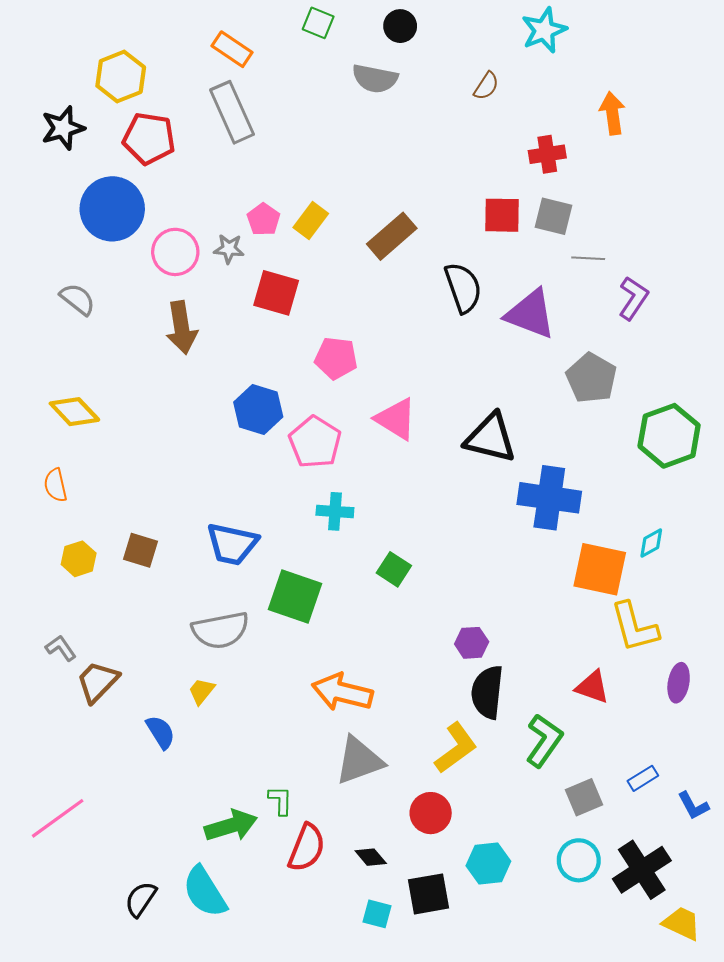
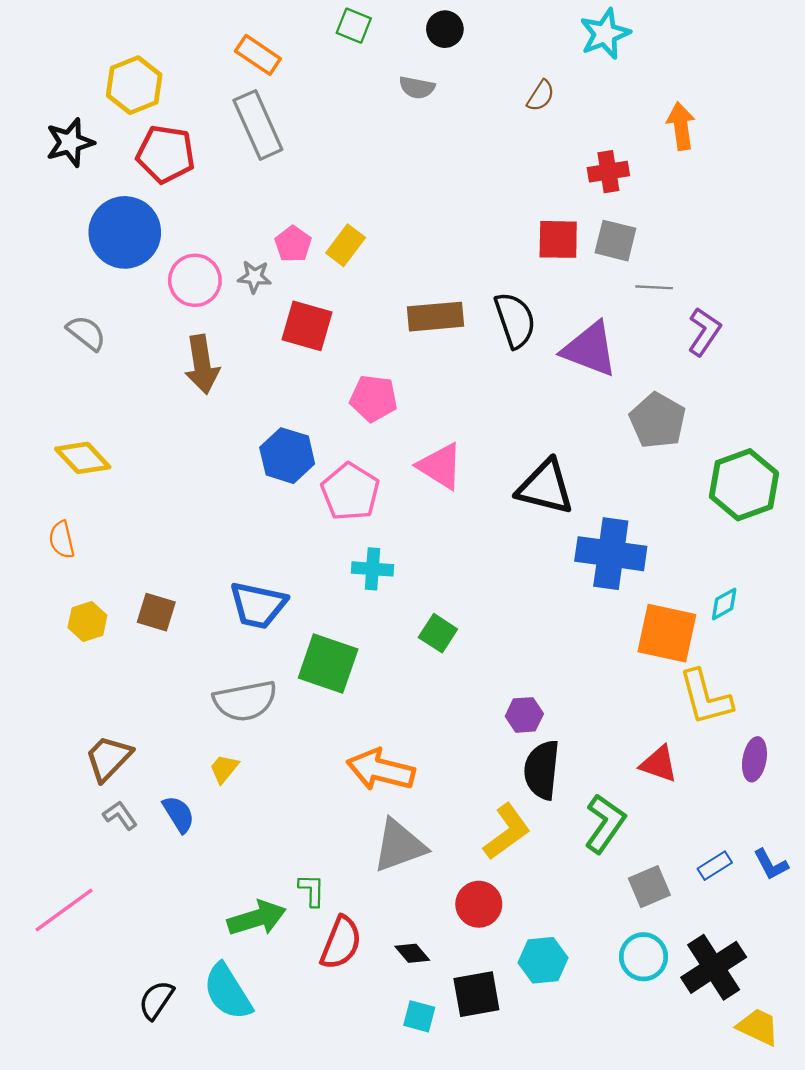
gray semicircle: (375, 79) -> (417, 88), size x0.7
brown rectangle: (392, 236) -> (436, 317), moved, turned 36
gray L-shape: (61, 648) -> (120, 815), moved
blue L-shape: (693, 806) -> (771, 864), moved

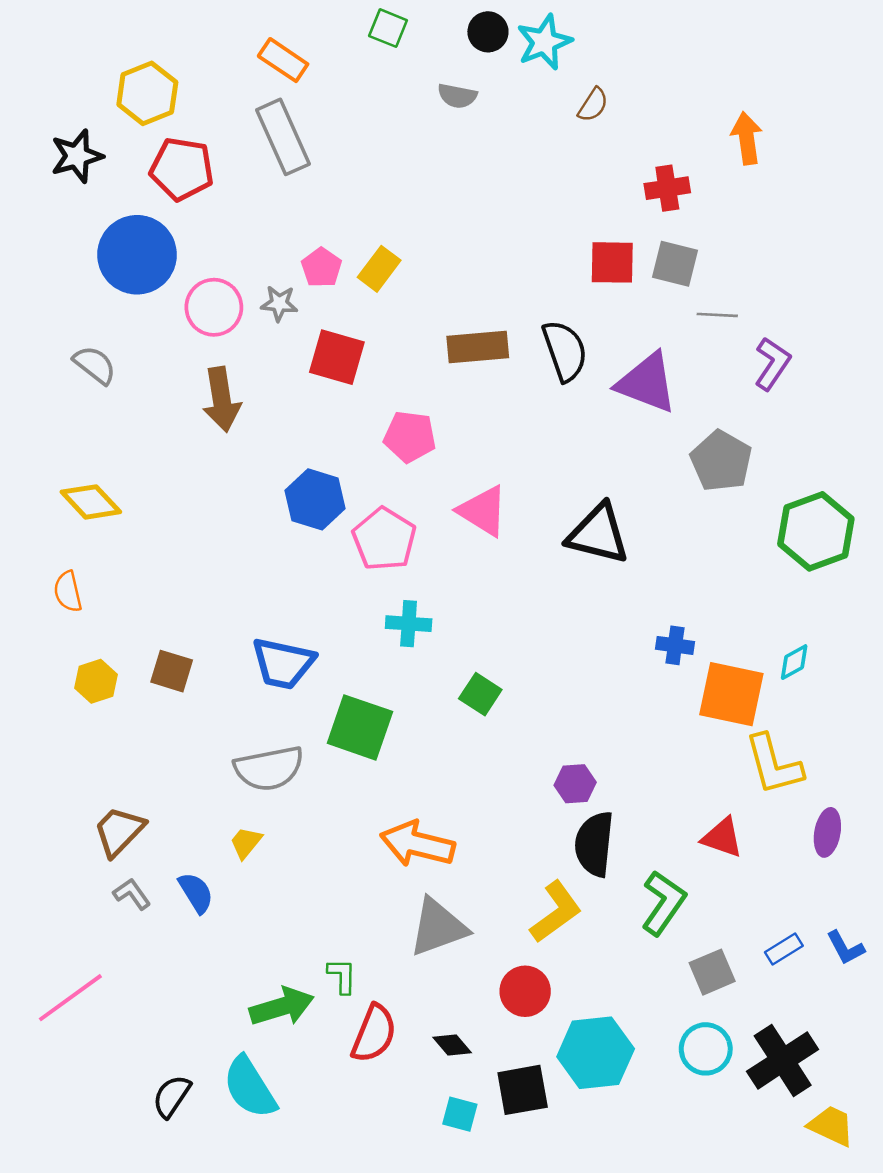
cyan star: (605, 34) -> (544, 42), moved
blue cross: (611, 554) -> (675, 645), moved, size x0.5
cyan hexagon: (543, 960) -> (596, 1053), size x1.4

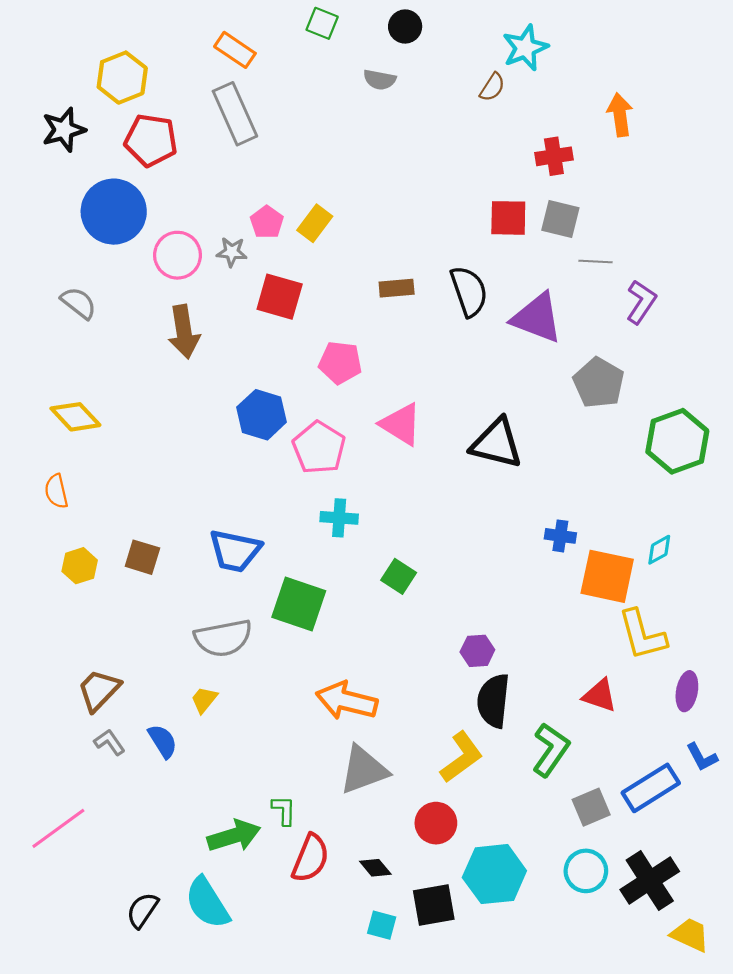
cyan star: (544, 42) -> (525, 48), moved
brown rectangle: (478, 347) -> (397, 288), size x0.7
blue L-shape: (845, 948) -> (702, 757), moved
blue rectangle: (784, 949) -> (651, 788), size x1.8

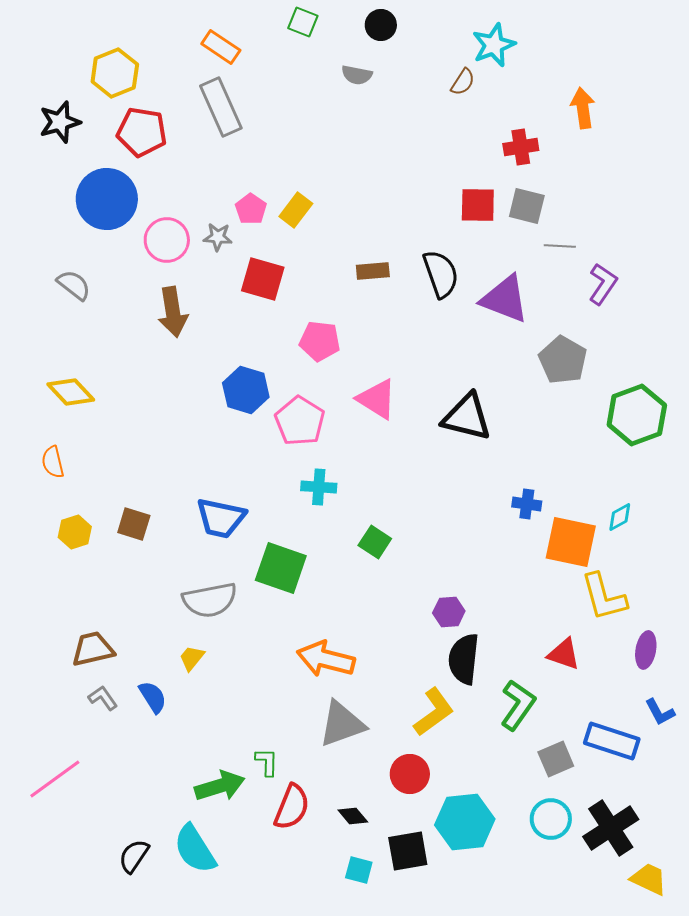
brown trapezoid: (99, 690) -> (93, 649), turned 33
blue rectangle: (651, 788) -> (612, 741), turned 50

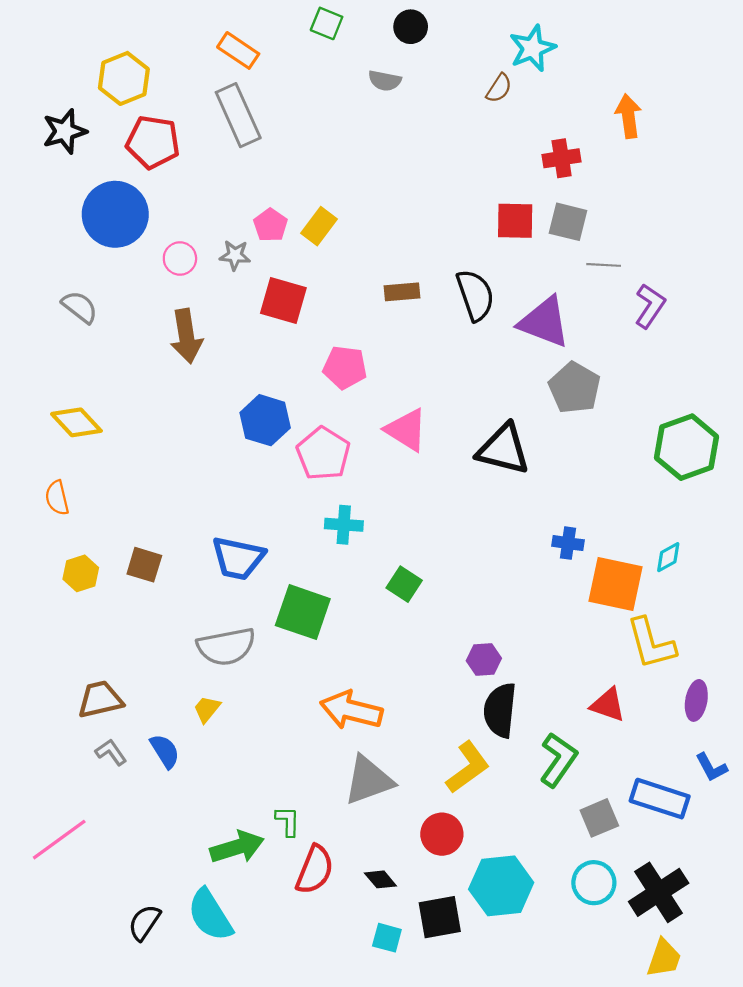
pink circle: (167, 240) -> (180, 258), size x0.7
gray pentagon: (563, 360) -> (574, 388), moved
yellow trapezoid: (649, 879) -> (664, 958), moved, turned 84

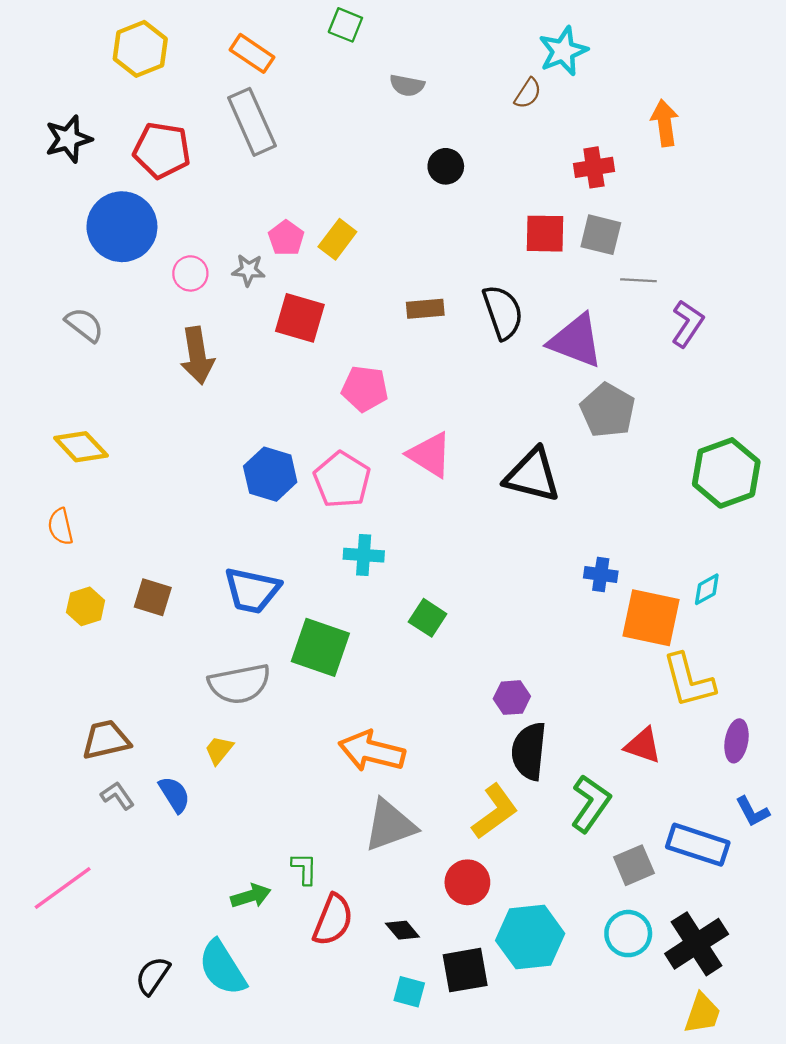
black circle: (411, 27) -> (446, 166), moved
yellow hexagon: (124, 78) -> (140, 49), moved
blue hexagon: (265, 420) -> (270, 474), moved
green arrow: (237, 847) -> (251, 896), size x0.7

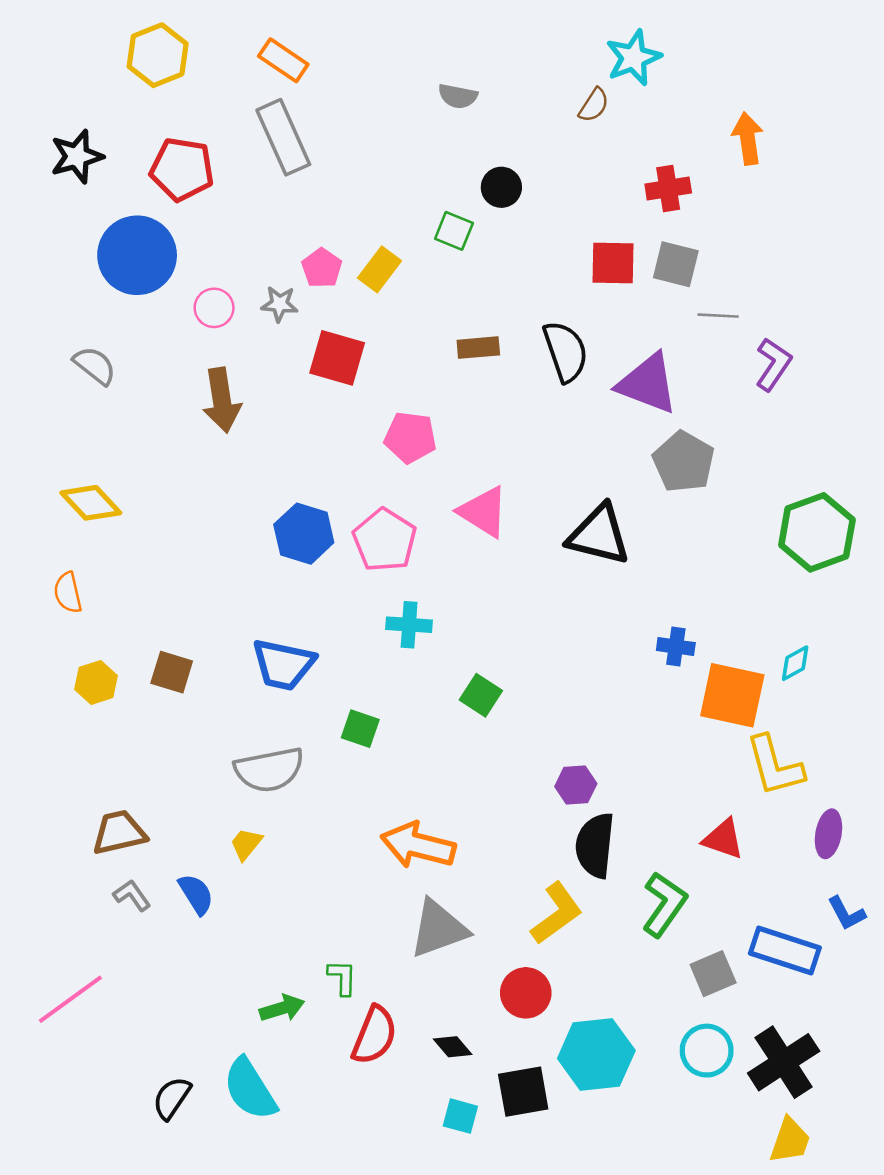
green square: (345, 25) -> (454, 231), moved
green square: (320, 647) -> (360, 729), size x0.6

